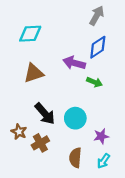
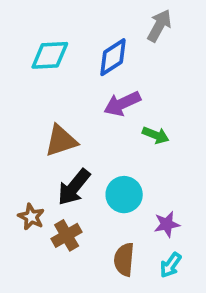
blue diamond: (98, 47) -> (113, 57), moved
purple arrow: (74, 63) -> (122, 104), turned -40
brown triangle: (34, 73) -> (61, 141), moved
black arrow: (45, 114) -> (74, 187), turned 80

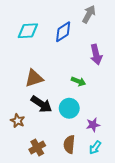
purple arrow: (122, 104) -> (96, 55), moved, turned -78
green arrow: (156, 135) -> (79, 81), moved
black arrow: (74, 187) -> (41, 104), turned -95
brown cross: (67, 235) -> (37, 148), moved

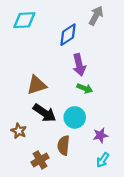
cyan diamond: (28, 31) -> (24, 20), moved
purple arrow: (96, 55) -> (79, 65), moved
brown semicircle: (69, 144) -> (64, 145), moved

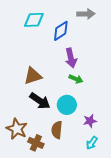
gray arrow: (96, 16) -> (86, 14), turned 60
cyan diamond: (24, 20) -> (34, 20), moved
brown star: (19, 131) -> (17, 129), moved, size x1.5
brown cross: (40, 160) -> (36, 143), turned -35

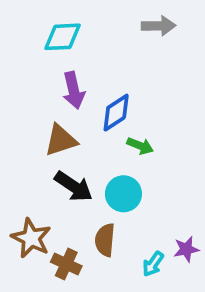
blue diamond: (61, 31) -> (116, 113), moved
purple arrow: (71, 58) -> (74, 90), moved
purple star: (90, 121) -> (186, 249), moved
cyan arrow: (92, 143) -> (153, 264), moved

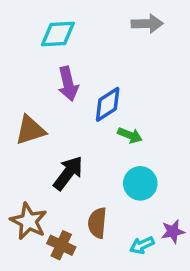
brown triangle: (61, 140) -> (30, 130), moved
black arrow: (74, 186) -> (68, 173), turned -87
cyan circle: (123, 194) -> (140, 183), moved
cyan arrow: (153, 264) -> (142, 245), turned 30

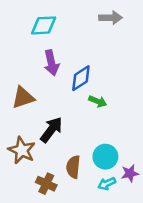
cyan circle: (140, 183) -> (105, 157), moved
brown star: (29, 221) -> (22, 150), moved

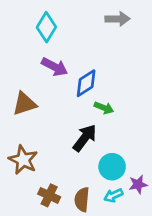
cyan diamond: (44, 25) -> (46, 27), turned -56
purple arrow: (51, 63) -> (55, 67), turned -50
black arrow: (51, 130) -> (85, 138), moved
brown semicircle: (73, 167) -> (82, 200), moved

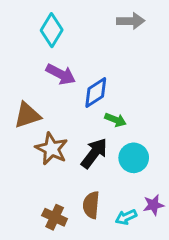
brown star: (23, 160) -> (52, 149), moved
cyan circle: (112, 167) -> (134, 158), moved
brown semicircle: (82, 200) -> (91, 205), moved

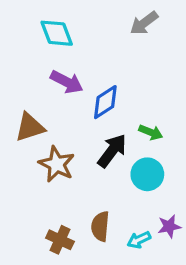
gray arrow: (131, 21) -> (144, 23), turned 144
cyan diamond: (52, 30) -> (57, 33), turned -52
green arrow: (115, 120) -> (151, 132), moved
black arrow: (94, 153) -> (112, 151), moved

